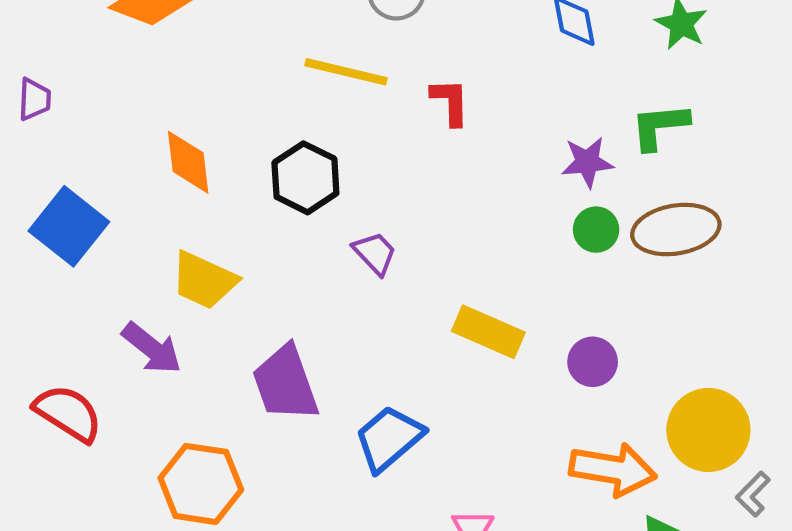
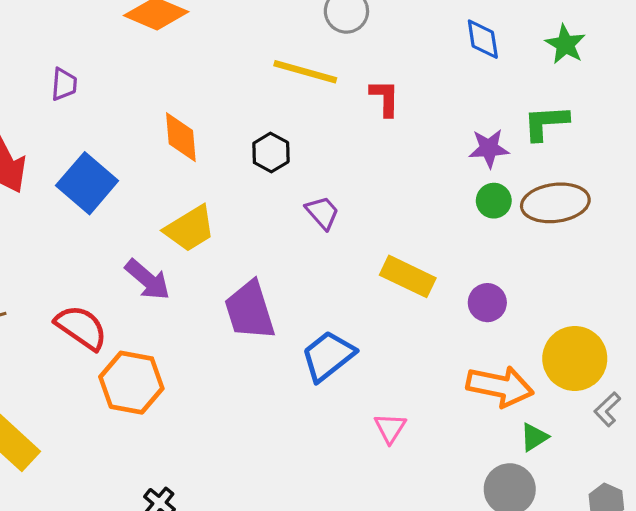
black hexagon: (305, 178) -> (271, 153), size x0.7
yellow trapezoid: (204, 280) -> (190, 229), turned -58
orange hexagon: (201, 484) -> (131, 383), moved

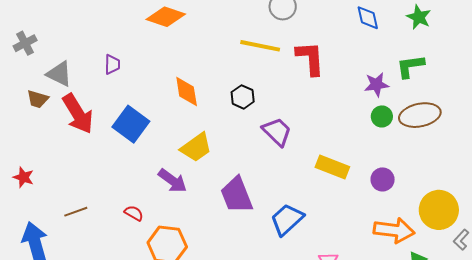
red L-shape: (385, 98) -> (310, 58), size x1.5
purple trapezoid: (322, 213) -> (277, 132), size x1.4
red semicircle: (81, 327) -> (134, 213), size x0.6

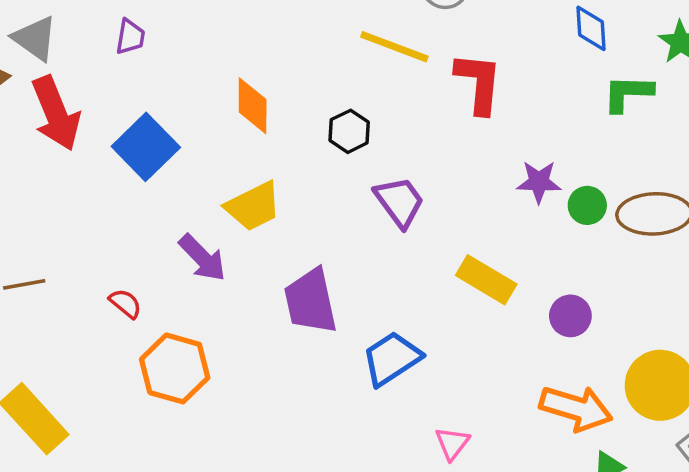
green L-shape: (410, 66) -> (628, 93), moved
purple star: (377, 85) -> (539, 182), moved

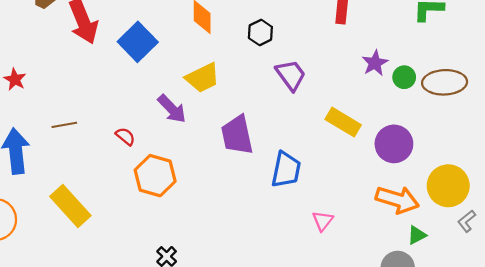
purple star: (539, 182) -> (375, 63), turned -30
purple circle: (570, 316) -> (394, 144), size x1.5
blue trapezoid: (392, 359) -> (286, 170), turned 135

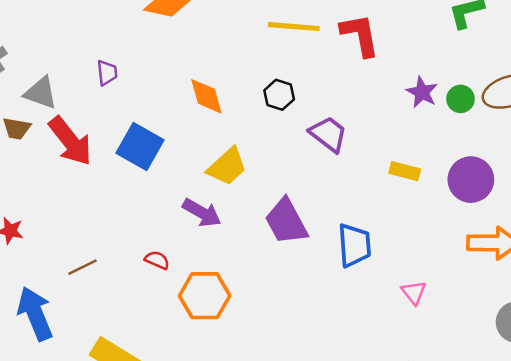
yellow rectangle: (343, 122) -> (405, 171), size x0.7

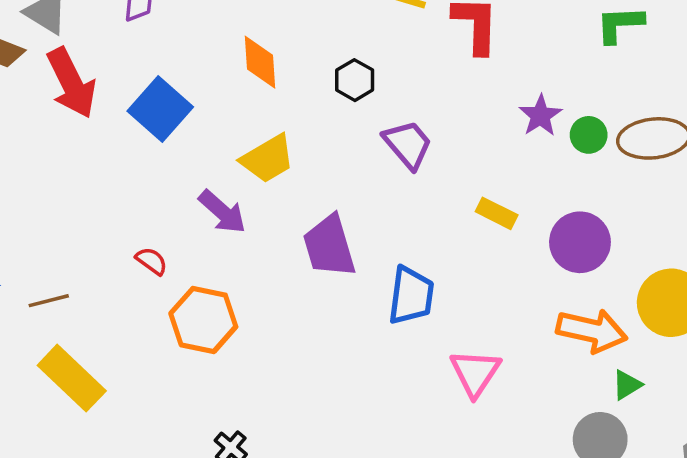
brown line: (83, 267) -> (49, 301), moved
pink triangle: (414, 292) -> (475, 373), size x1.5

